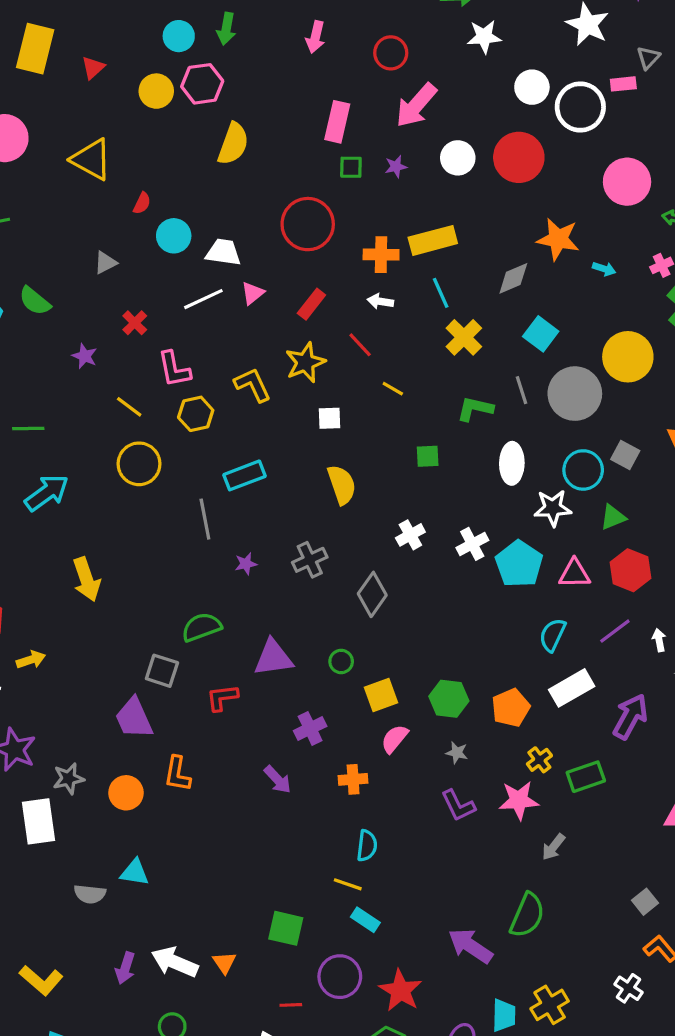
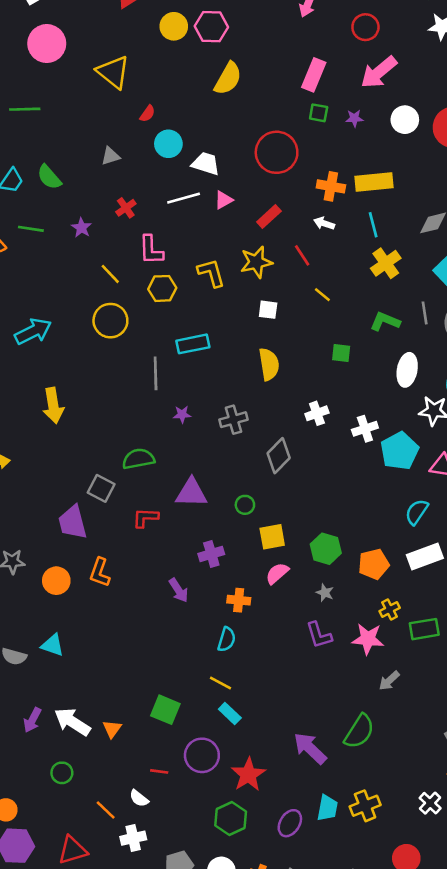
green line: (28, 429) -> (31, 229), moved
cyan semicircle: (367, 846) -> (227, 639), moved

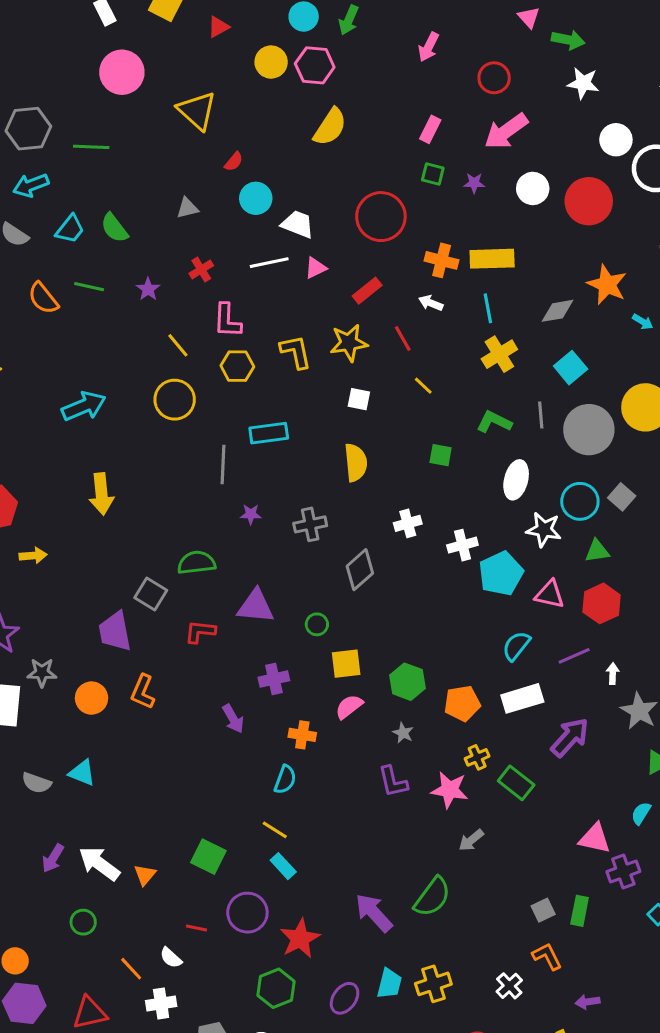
pink rectangle: (314, 75) -> (430, 129), size x0.7
green rectangle: (424, 629) -> (516, 783), turned 44

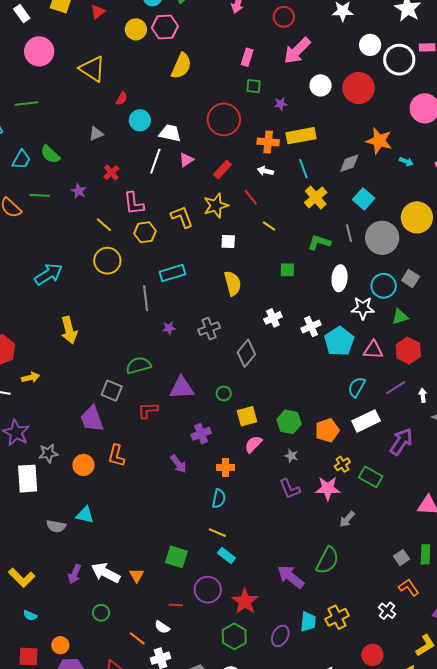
purple star: (474, 183) -> (281, 104), moved
white line: (269, 263) -> (155, 161), turned -50

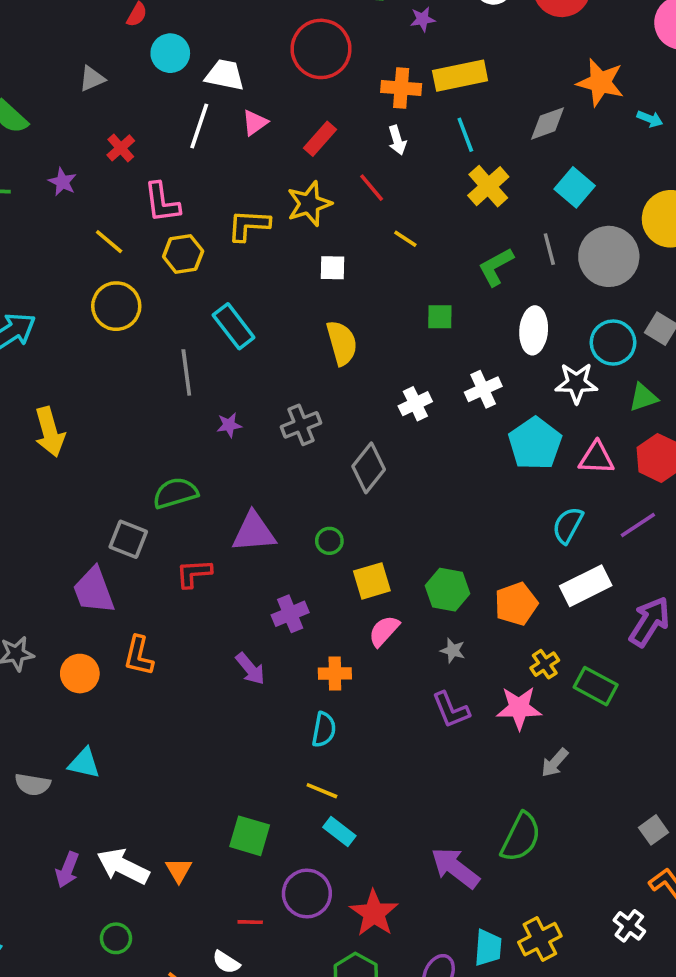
white arrow: (265, 171) -> (397, 140), turned -119
yellow L-shape: (182, 217) -> (249, 225), turned -65
green L-shape: (319, 242) -> (496, 267), turned -45
cyan rectangle: (172, 273) -> (234, 326), turned 70
white cross: (311, 327) -> (483, 389), moved

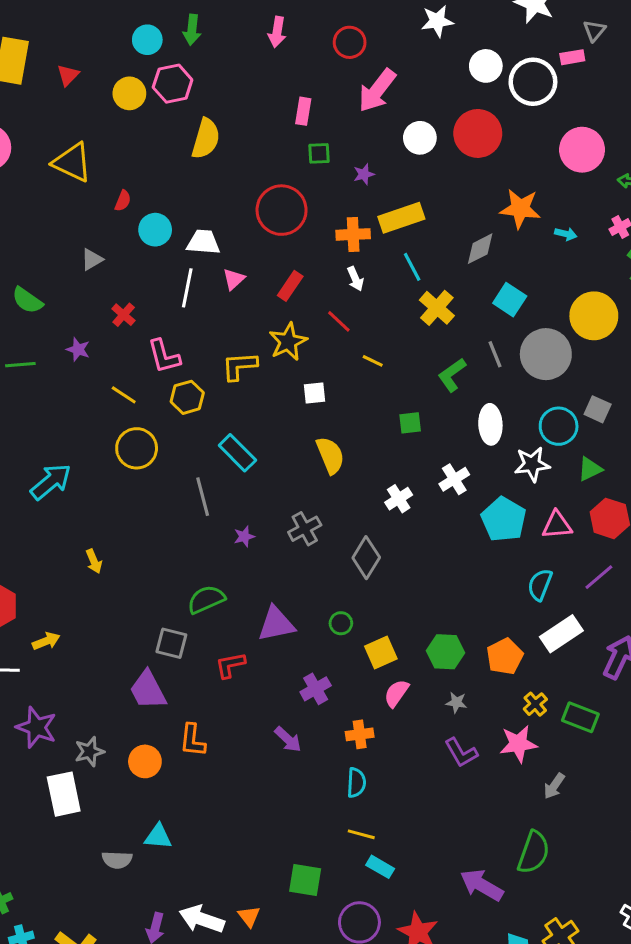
yellow arrow: (50, 432) -> (94, 561), size x0.6

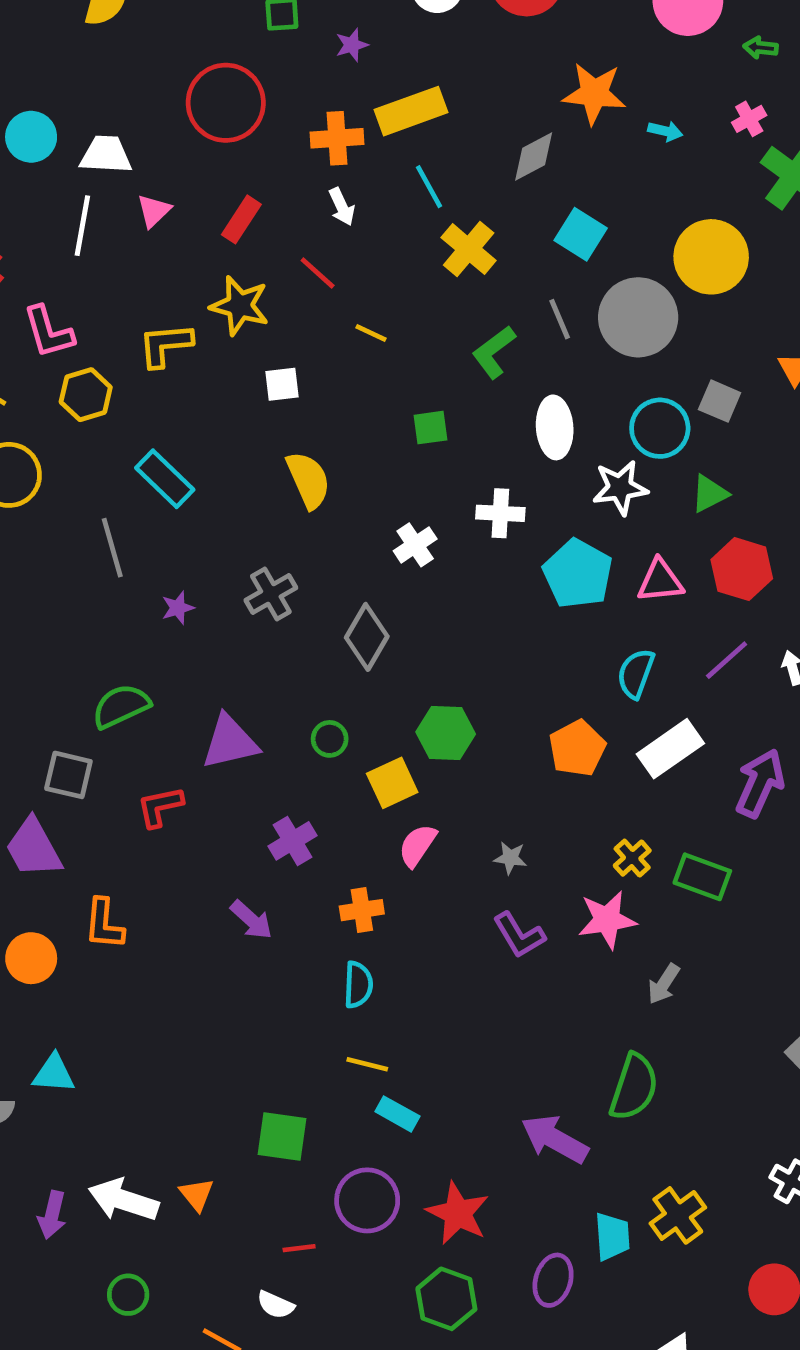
yellow star: (288, 342) -> (240, 306), turned -30
white cross: (454, 479) -> (500, 513), turned 36
green hexagon: (445, 652) -> (446, 733), moved
orange pentagon: (505, 656) -> (577, 748), moved

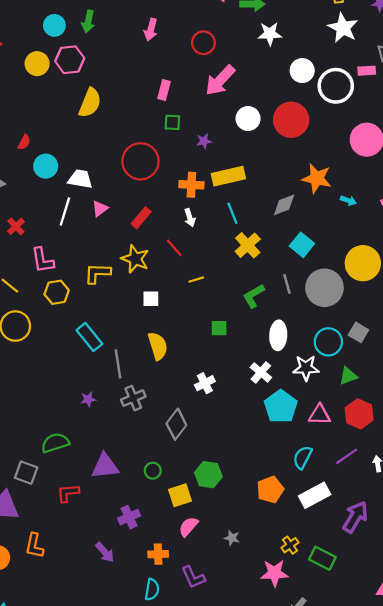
yellow line: (371, 333) -> (196, 280), turned -49
white cross: (500, 513) -> (261, 372), moved, turned 30
gray line: (112, 548) -> (118, 364), moved
purple L-shape: (519, 935) -> (193, 577), moved

